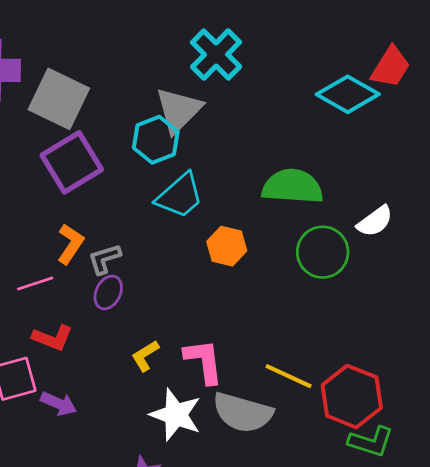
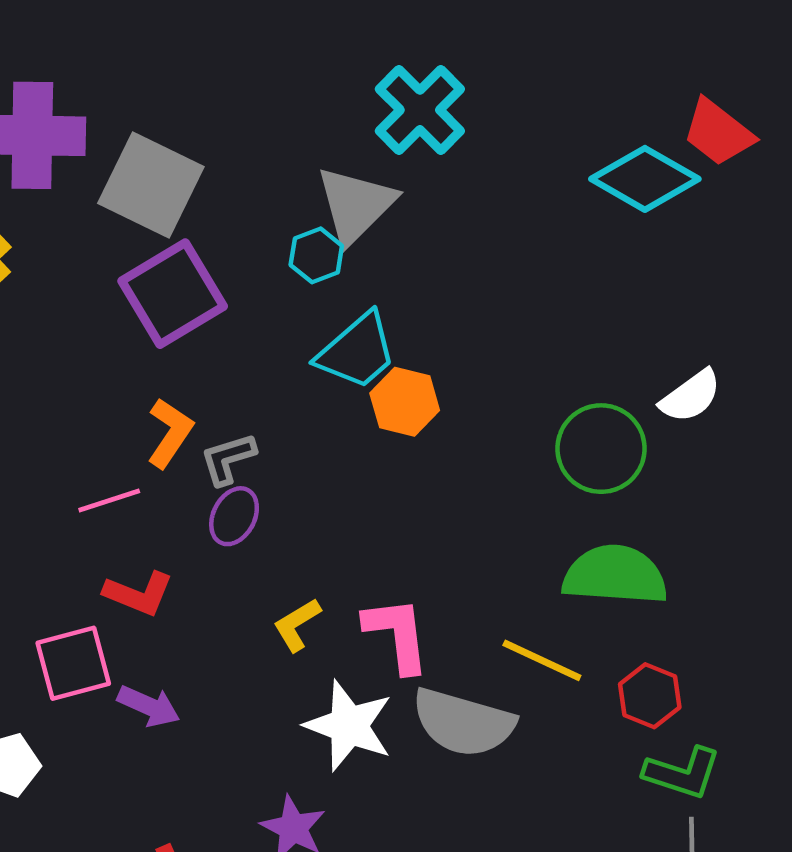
red trapezoid: (391, 67) -> (718, 132), turned 96
cyan hexagon: (156, 140) -> (316, 255), size x0.7
green semicircle: (292, 187) -> (615, 575), moved
orange hexagon: (227, 246) -> (405, 402), moved
red hexagon: (352, 397) -> (650, 696), size x0.6

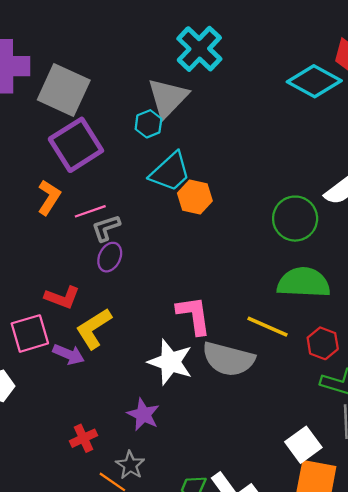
orange L-shape: (170, 433) -> (49, 197), moved
pink line: (109, 501) -> (90, 211), moved
yellow L-shape: (297, 625) -> (94, 328), moved, size x1.5

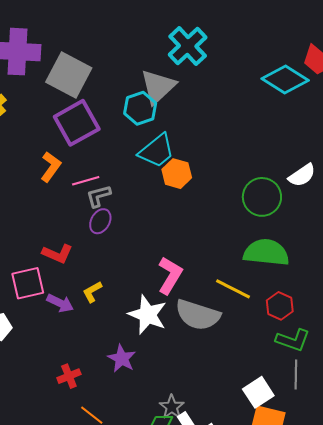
cyan hexagon: (148, 124) -> (140, 108), size x1.4
pink L-shape: (194, 315) -> (170, 275), turned 36
yellow L-shape: (94, 328) -> (92, 292), moved, size x0.6
gray star: (130, 465) -> (172, 407), moved

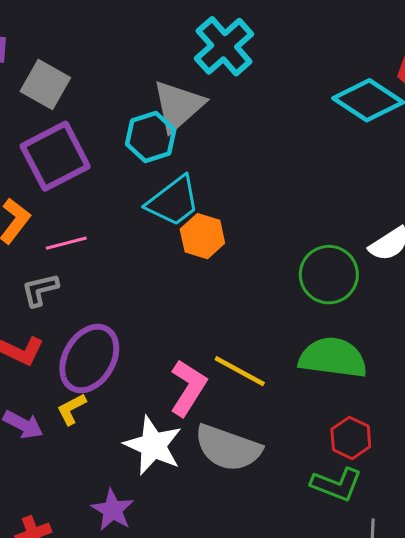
gray square: (69, 75) -> (45, 84), size x0.7
gray L-shape: (98, 196) -> (40, 290), moved
purple ellipse: (100, 221) -> (89, 359), moved, size x1.8
yellow line: (233, 289) -> (240, 371), moved
green L-shape: (293, 340) -> (336, 484), moved

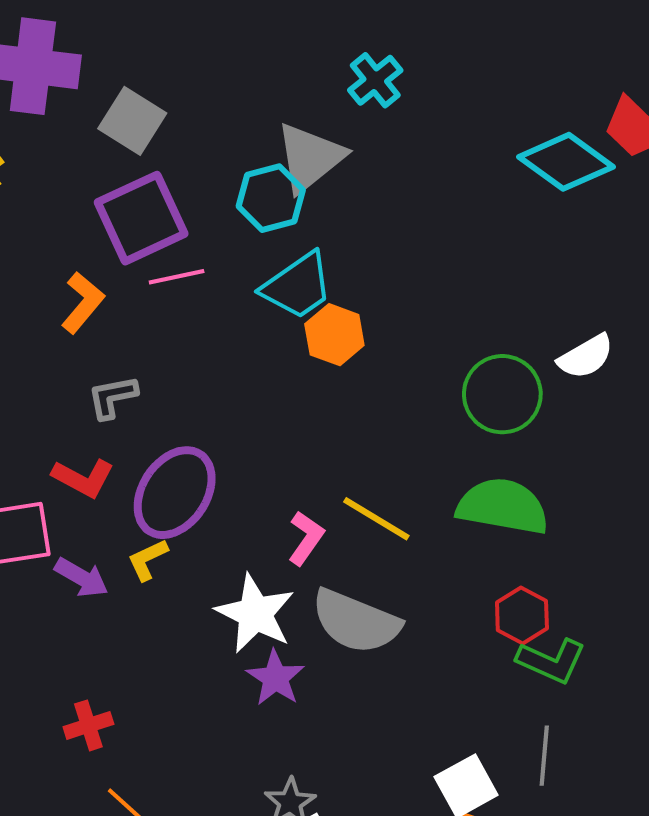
cyan cross: (224, 46) -> (375, 80), size x0.7
pink line: (66, 243) -> (177, 277), moved
pink L-shape: (188, 388) -> (306, 538), size x0.7
green L-shape: (336, 484) -> (551, 661), moved
purple star: (113, 510) -> (275, 678), moved

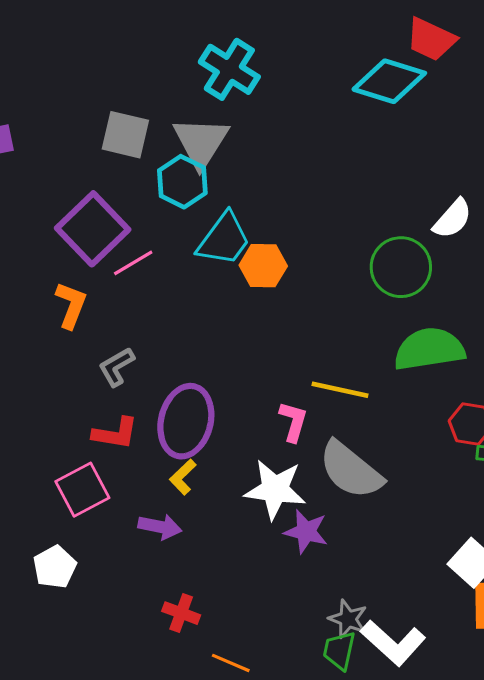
cyan cross: (375, 80) -> (229, 69), size x1.4
gray square: (132, 121) -> (125, 135), moved
purple arrow: (82, 578) -> (160, 527), moved
gray semicircle: (356, 621) -> (351, 470), turned 36
red cross: (88, 725) -> (181, 613), turned -33

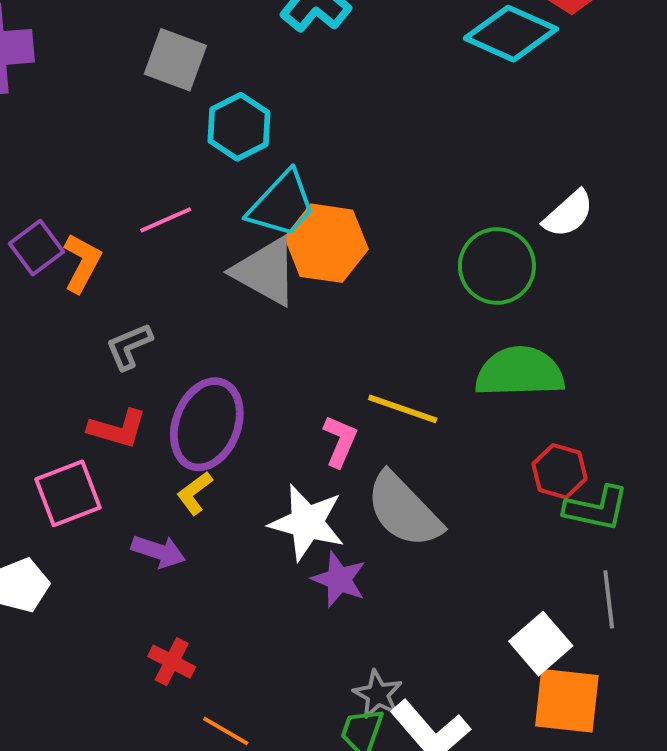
gray triangle: (201, 142) -> (266, 271), moved, turned -40
purple square: (93, 229) -> (37, 248), moved, size x0.6
orange hexagon: (263, 266) -> (326, 243), size x1.4

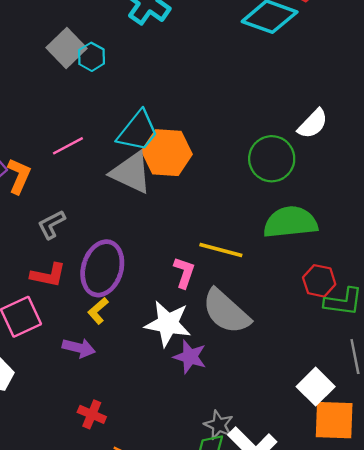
gray square: (175, 60) -> (66, 48), turned 30
cyan hexagon: (239, 127) -> (92, 57), moved, size x0.7

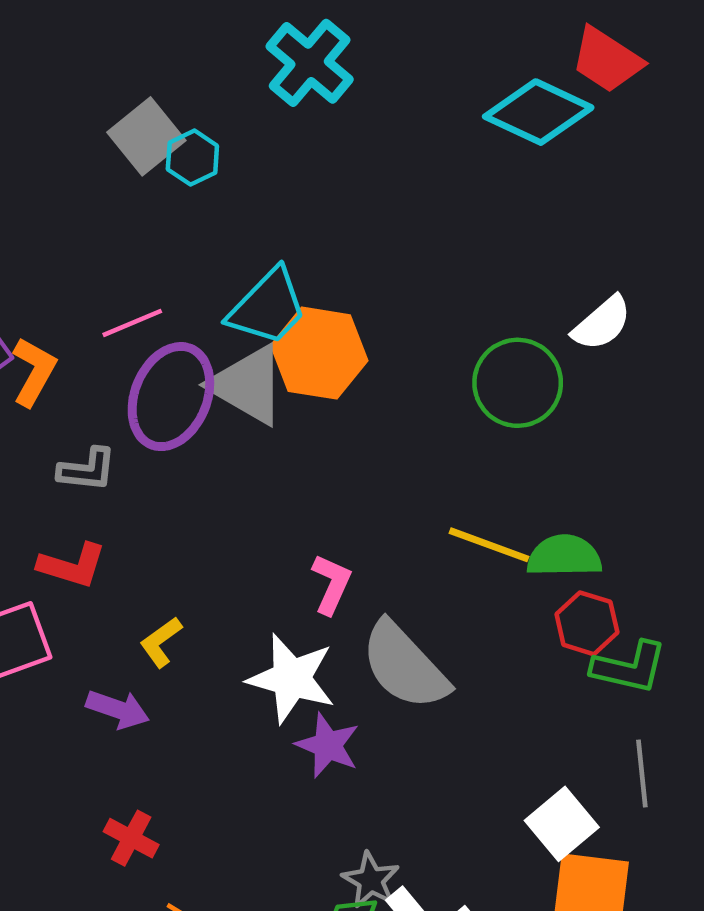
green semicircle: (290, 222) -> (564, 556), moved, size x0.7
gray L-shape: (51, 224) -> (87, 470), turned -152
yellow line: (221, 250) -> (489, 545), moved
purple ellipse: (102, 268) -> (171, 397), moved

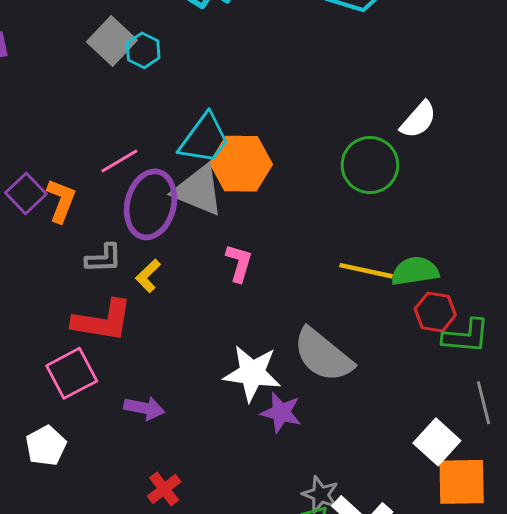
red L-shape: (72, 565) -> (103, 321), size x1.4
pink L-shape: (331, 584) -> (239, 263), moved
yellow L-shape: (161, 642) -> (148, 276), moved
red cross: (131, 838) -> (164, 489), turned 32

